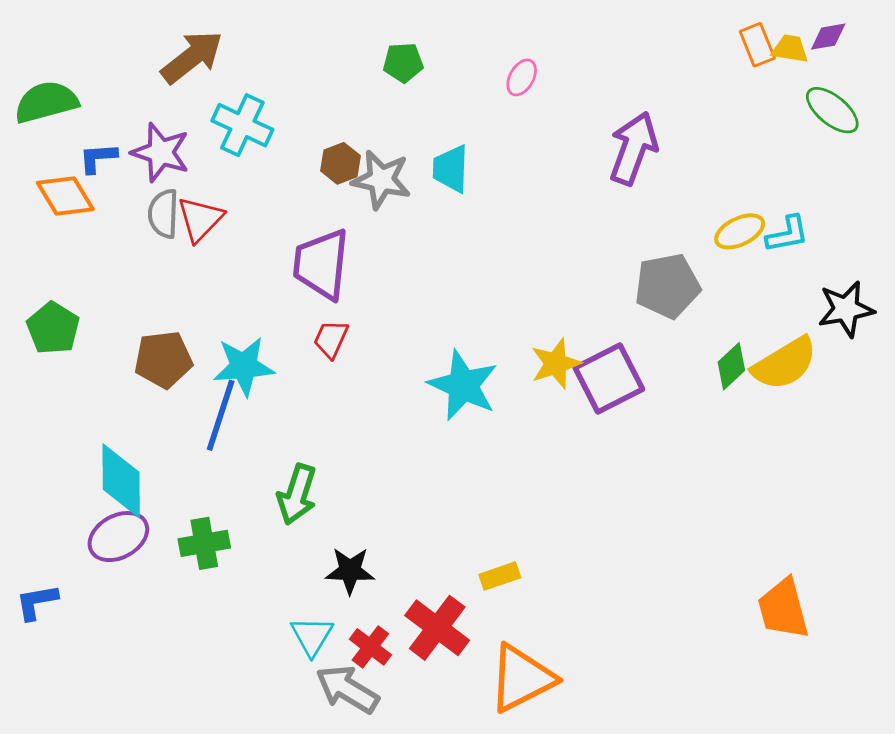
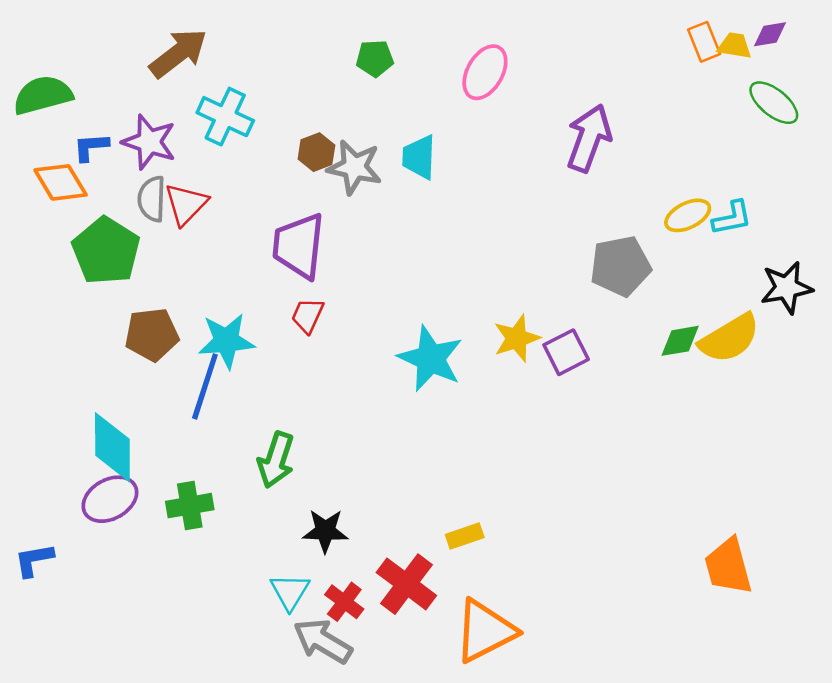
pink ellipse: (522, 77) -> (485, 72), size x1.6
green pentagon: (53, 328) -> (106, 251), moved, size x1.4
green diamond: (731, 366) -> (680, 341), turned 33
purple square: (609, 379) -> (566, 352), size x0.7

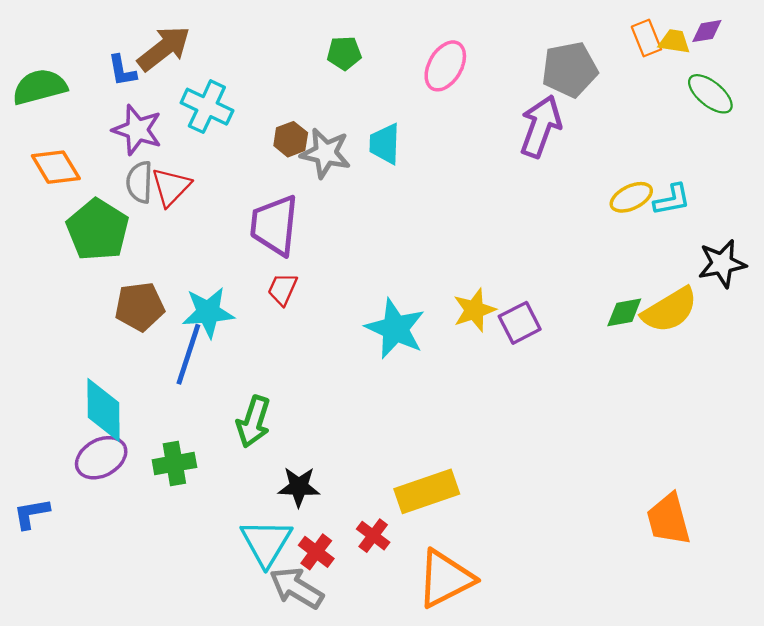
blue L-shape: (91, 147) -> (122, 71), moved, turned -96
gray pentagon: (621, 266) -> (570, 69), moved
yellow rectangle: (465, 536) -> (427, 491), size x1.8
red cross: (406, 584) -> (373, 536), size x0.6
cyan triangle: (290, 592) -> (266, 543), size x1.4

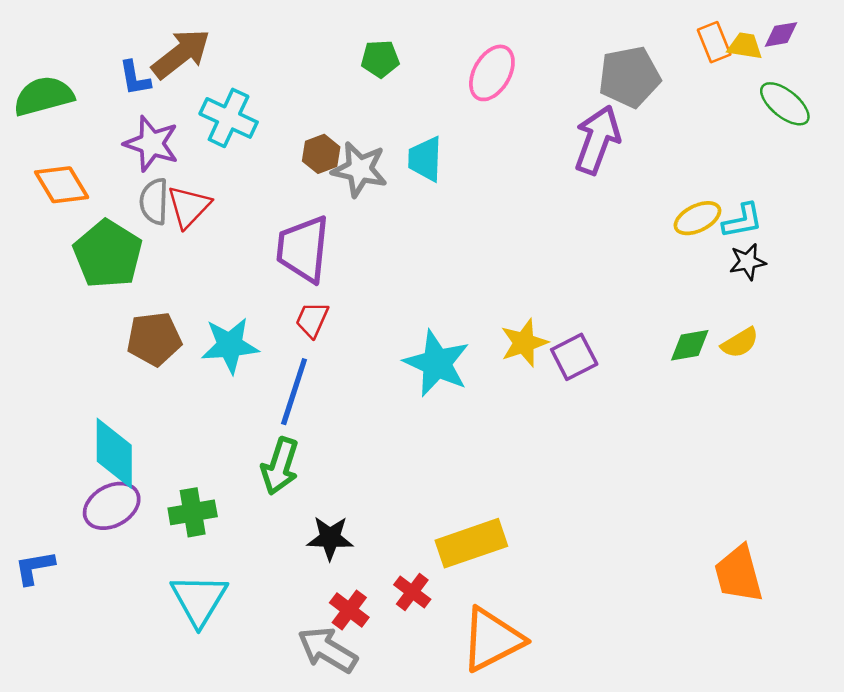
black star: (722, 264) -> (748, 262), moved, size x0.7
yellow semicircle: (670, 310) -> (740, 343), size x0.6
blue line: (188, 354) -> (294, 392), moved
cyan triangle: (266, 543) -> (199, 600), moved

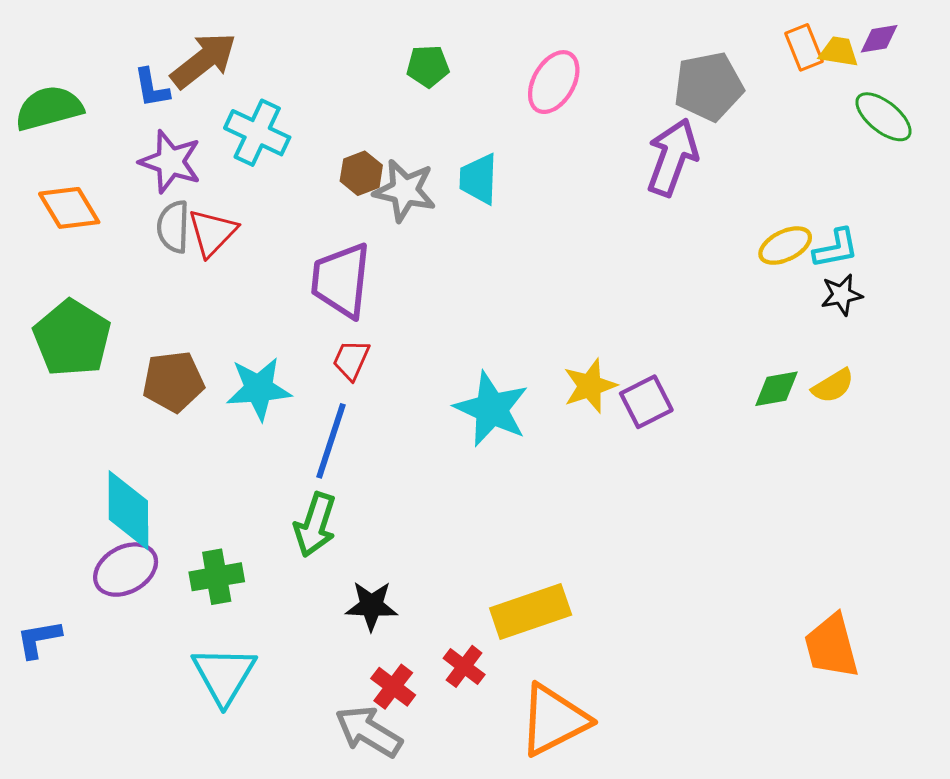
green pentagon: (108, 254) -> (72, 338), moved

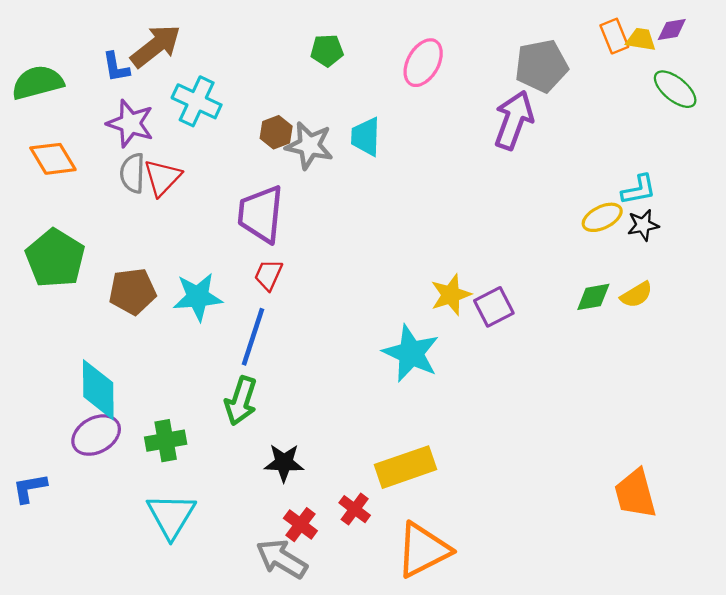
yellow ellipse: (785, 246) -> (602, 217), moved
cyan star: (492, 409) -> (411, 353), moved

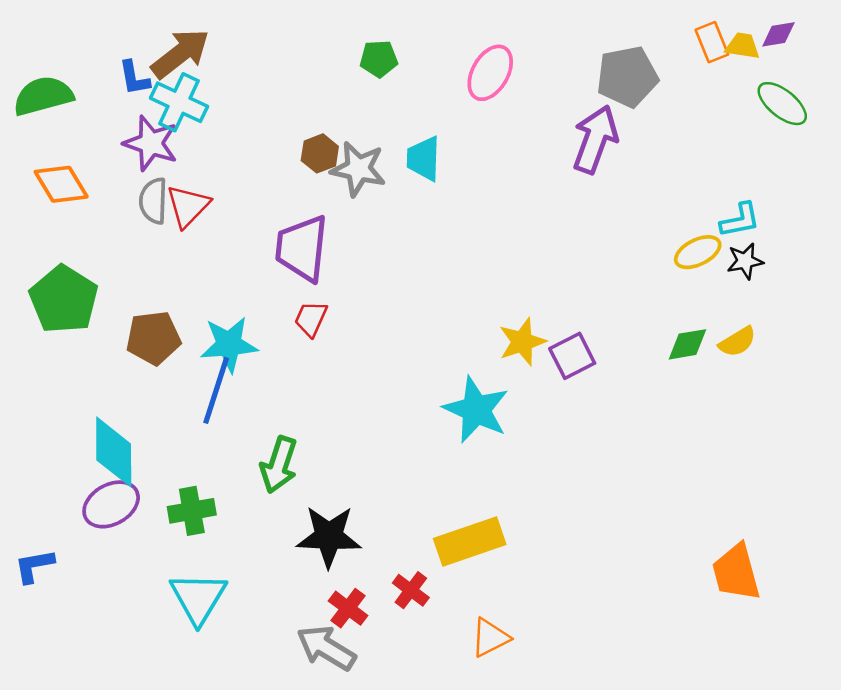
cyan cross: (197, 101) -> (179, 102), moved
blue line: (253, 337) -> (216, 390), moved
black star: (284, 463) -> (329, 536), size x1.4
orange triangle: (423, 550) -> (490, 638), size x0.6

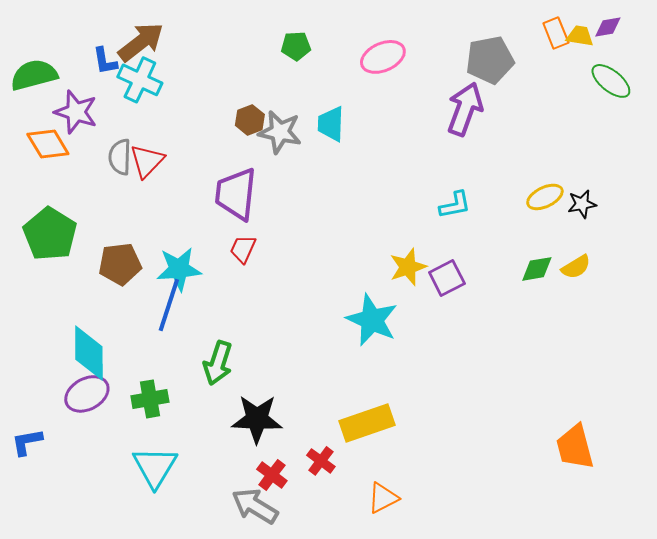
pink ellipse: (490, 73) -> (383, 57), turned 36
purple star: (151, 143) -> (76, 112), moved
cyan L-shape: (740, 220) -> (455, 205), moved

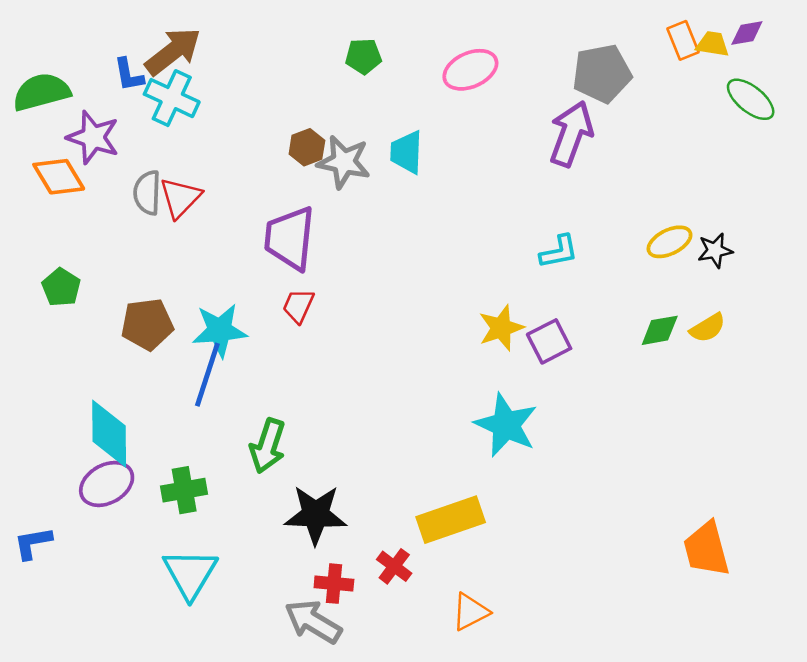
green pentagon: (50, 234) -> (61, 287), size x0.6
cyan star: (372, 320) -> (506, 425), moved
red cross: (272, 475) -> (334, 584), turned -32

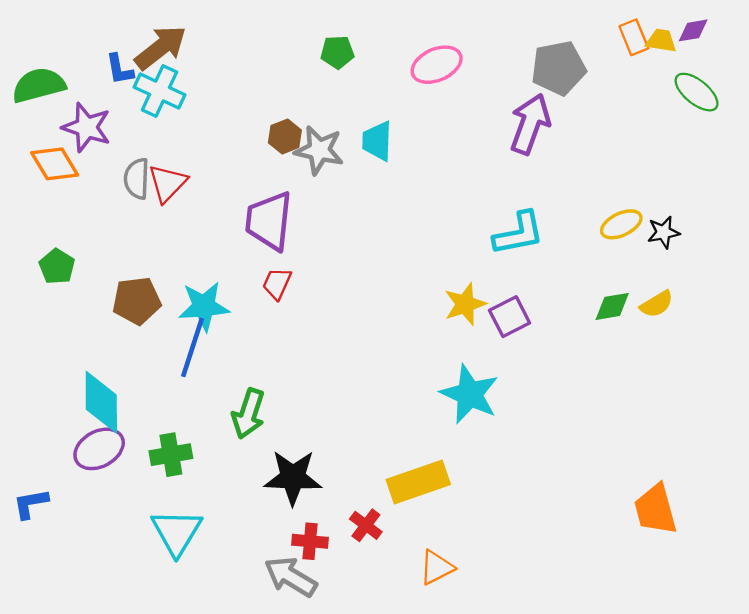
cyan L-shape: (559, 252) -> (519, 233), size x1.4

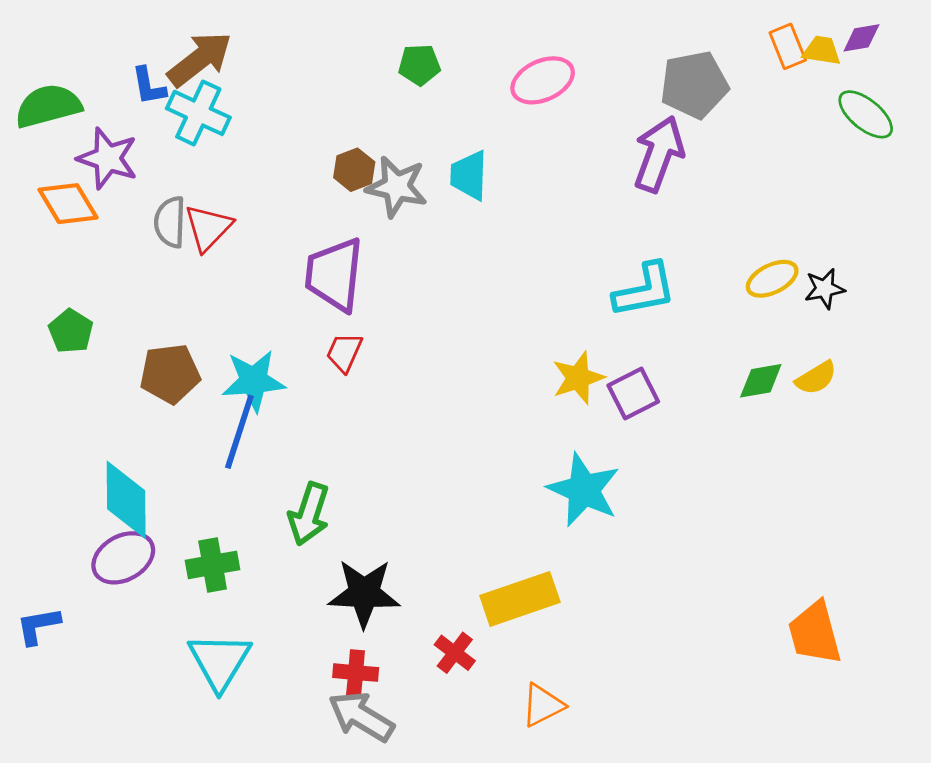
red cross: (310, 541) -> (356, 673), moved

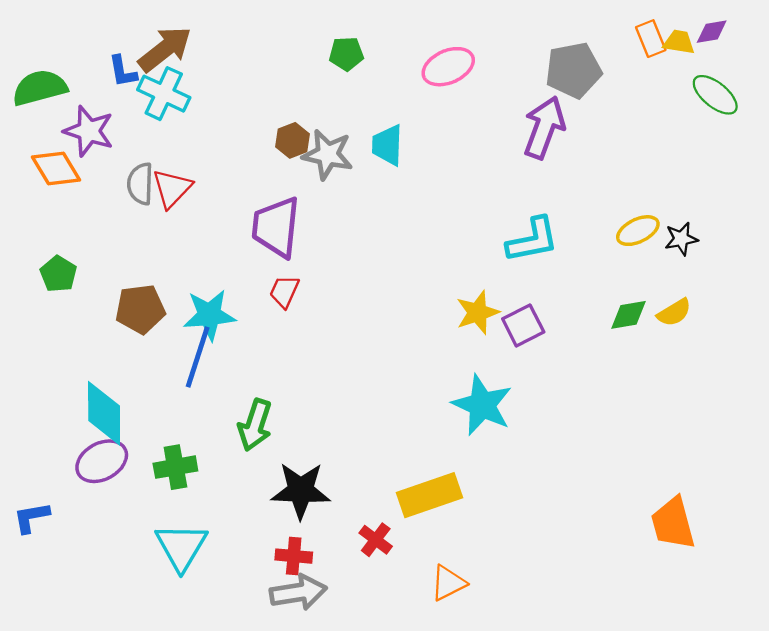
gray arrow: (361, 717) -> (298, 592), turned 140

